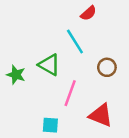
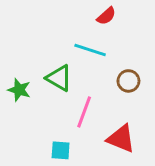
cyan line: (75, 41) -> (90, 50), turned -40

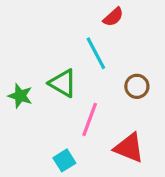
cyan line: (90, 50) -> (96, 53), turned 44
cyan square: (61, 150) -> (64, 160), turned -36

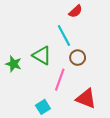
brown circle: (137, 86) -> (78, 58), moved

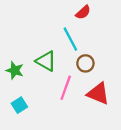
red triangle: (86, 99) -> (98, 94), moved
cyan square: (43, 107) -> (19, 105), moved

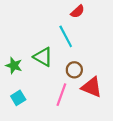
brown circle: (85, 63) -> (74, 70), moved
pink line: (66, 88) -> (61, 95), moved

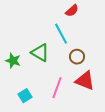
brown circle: (74, 70) -> (77, 57), moved
cyan square: (18, 98) -> (25, 96), moved

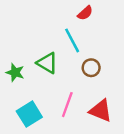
red triangle: (85, 81) -> (101, 111), moved
cyan square: (25, 96) -> (29, 114), size x1.5

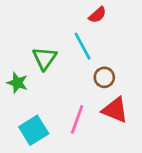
green triangle: (47, 63) -> (45, 58), moved, turned 35
red triangle: (101, 111) -> (115, 110), moved

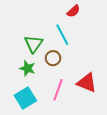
brown circle: (104, 77) -> (53, 58), moved
green star: (17, 83) -> (27, 68), moved

